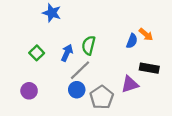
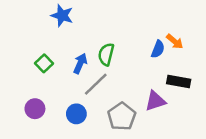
blue circle: (77, 90) -> (76, 114), moved

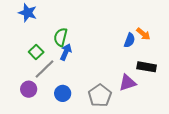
blue star: (62, 16) -> (28, 13), moved
green semicircle: (106, 54) -> (61, 37), moved
gray line: (96, 84) -> (45, 69), moved

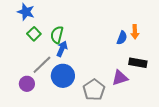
orange arrow: (143, 34) -> (135, 32), turned 48
green square: (36, 52) -> (34, 34), moved
blue circle: (63, 93) -> (63, 76), moved, size x1.5

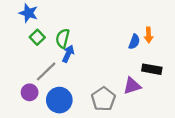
blue circle: (63, 76) -> (59, 100), moved

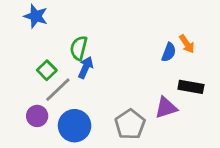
orange arrow: (149, 35) -> (187, 44), turned -32
green square: (37, 37) -> (47, 70), moved

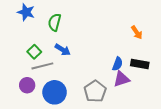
green semicircle: (79, 48) -> (55, 22), moved
blue semicircle: (169, 52) -> (117, 64), moved
blue arrow: (86, 67) -> (63, 50), turned 98
gray line: (58, 90) -> (42, 66), turned 30

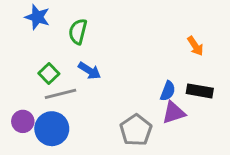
purple circle: (27, 85) -> (23, 121), moved
blue circle: (55, 92) -> (52, 129), moved

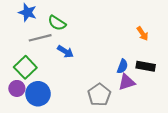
green semicircle: (78, 32) -> (57, 23), turned -72
green square: (49, 74) -> (25, 67), moved, size x1.5
gray line: (60, 94) -> (40, 38), moved

